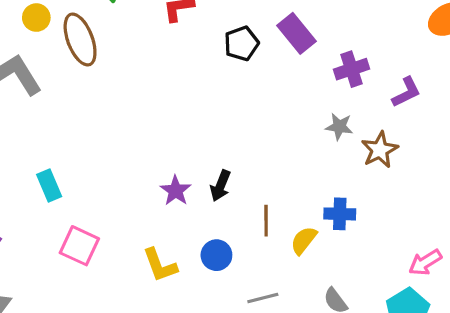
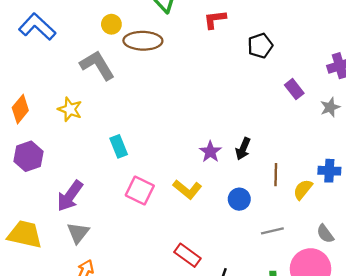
purple rectangle: (297, 33) -> (294, 89), moved, size x0.7
brown ellipse: (80, 40) -> (143, 41), turned -69
gray star: (339, 127) -> (330, 107), turned -30
yellow L-shape: (160, 265) -> (187, 189), moved, turned -32

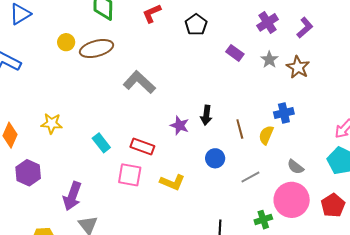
gray L-shape: (97, 65) -> (139, 82), moved
yellow L-shape: (187, 189) -> (172, 182), moved
red rectangle: (187, 255) -> (142, 147), moved

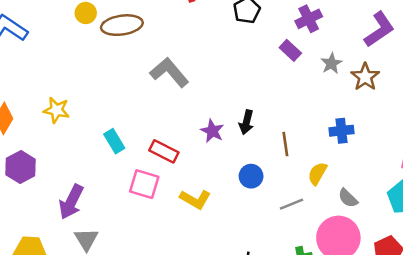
purple cross: (268, 22) -> (309, 19), moved
purple L-shape: (305, 28) -> (379, 30), size x1.4
yellow semicircle: (266, 135) -> (317, 173), moved

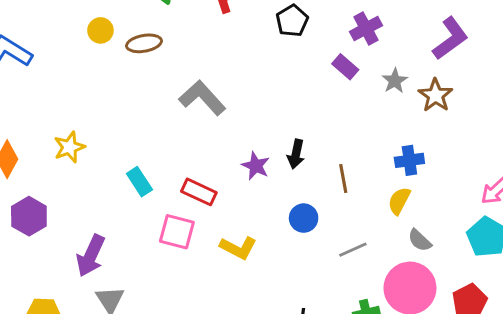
brown ellipse: (122, 25) -> (144, 43), size x0.7
yellow star: (56, 110) -> (69, 147), turned -30
yellow semicircle: (317, 173) -> (399, 201), moved

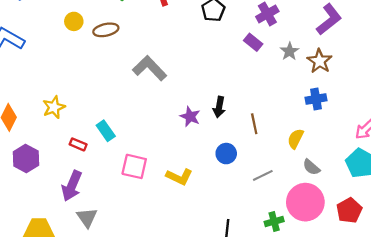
blue cross: (409, 160) -> (316, 99), moved
red rectangle: (199, 192) -> (78, 144), moved, size x0.7

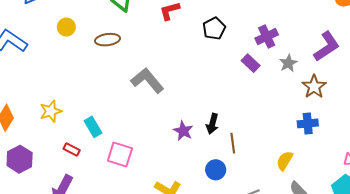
yellow circle: (74, 21) -> (66, 27), moved
gray star: (290, 51) -> (288, 63), moved
brown line: (254, 124) -> (233, 143), moved
cyan rectangle: (106, 131) -> (93, 127), moved
pink square: (134, 166) -> (120, 155), moved

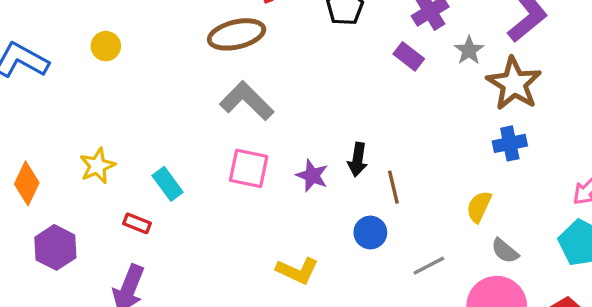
yellow circle: (66, 27) -> (106, 46), moved
brown ellipse: (108, 40) -> (237, 34), moved, size x1.4
brown star: (314, 87) -> (514, 84), size x1.4
pink square: (120, 155) -> (249, 168), moved

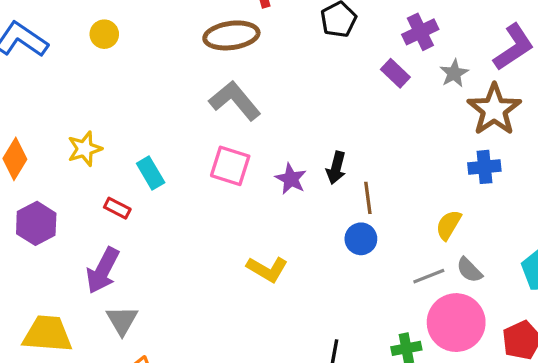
blue circle: (370, 233) -> (361, 239), moved
gray line: (429, 266) -> (429, 276), moved

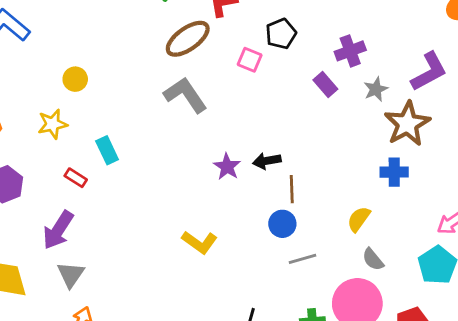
yellow circle: (104, 34) -> (75, 79), moved
brown ellipse: (231, 35) -> (188, 39), turned -33
pink square: (230, 166) -> (250, 60), moved, size x0.7
black arrow: (336, 168) -> (267, 161), turned 60
gray line: (429, 276) -> (303, 259), moved

